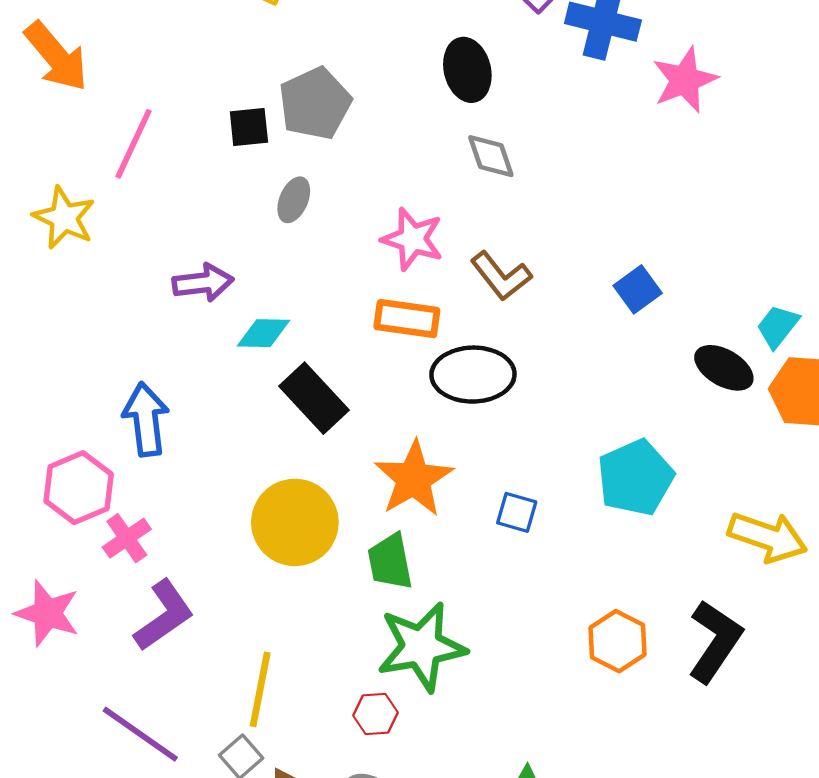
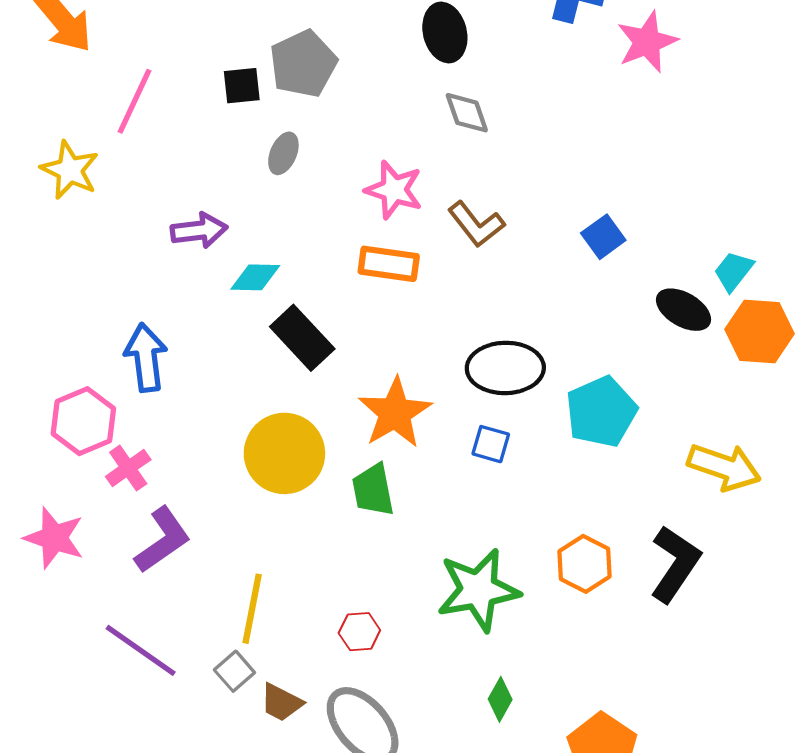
black ellipse: (473, 375) -> (505, 368), moved
green star: (421, 647) -> (478, 590), moved

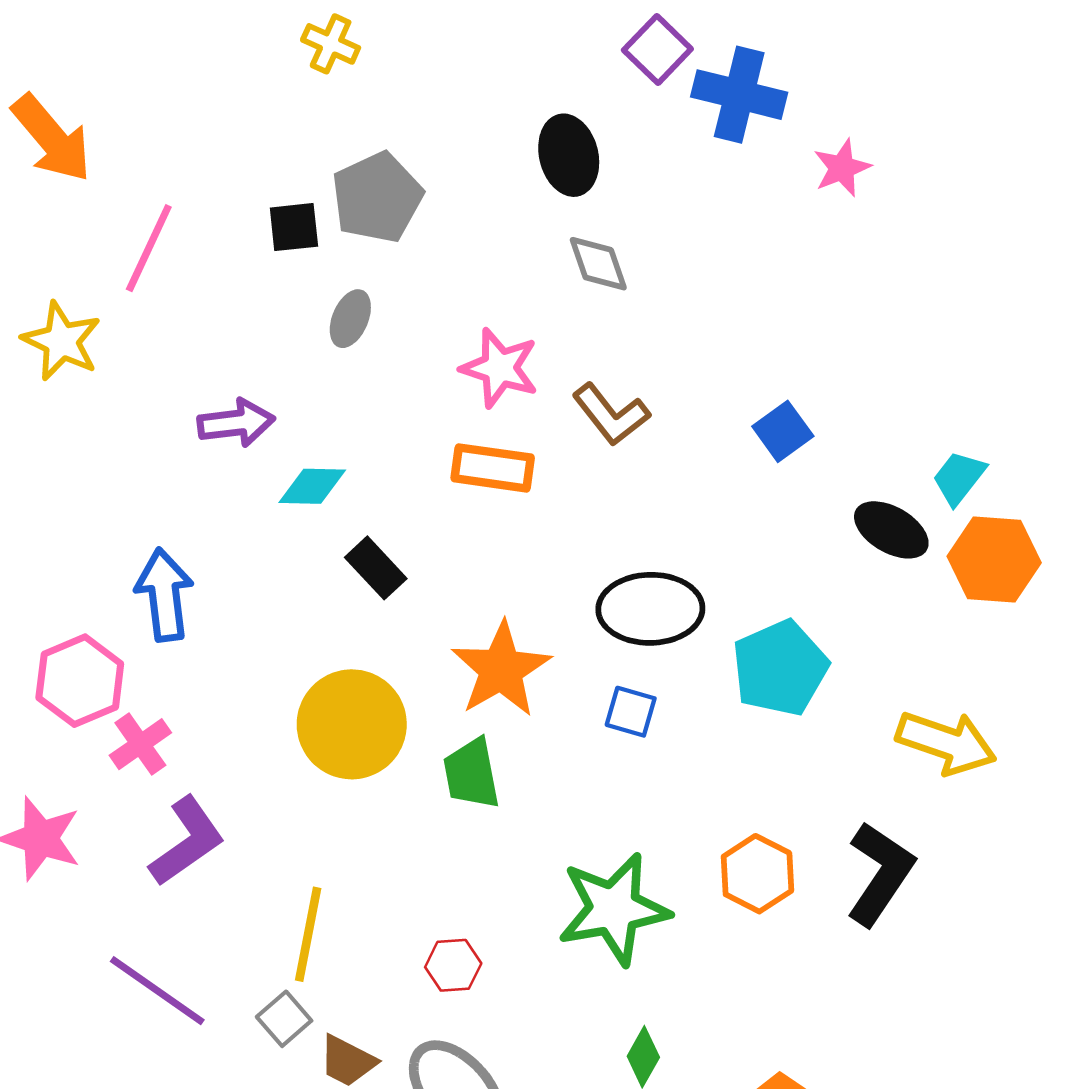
pink star: (647, 42) -> (842, 168), size x0.7
black rectangle: (302, 338) -> (376, 568), size x0.7

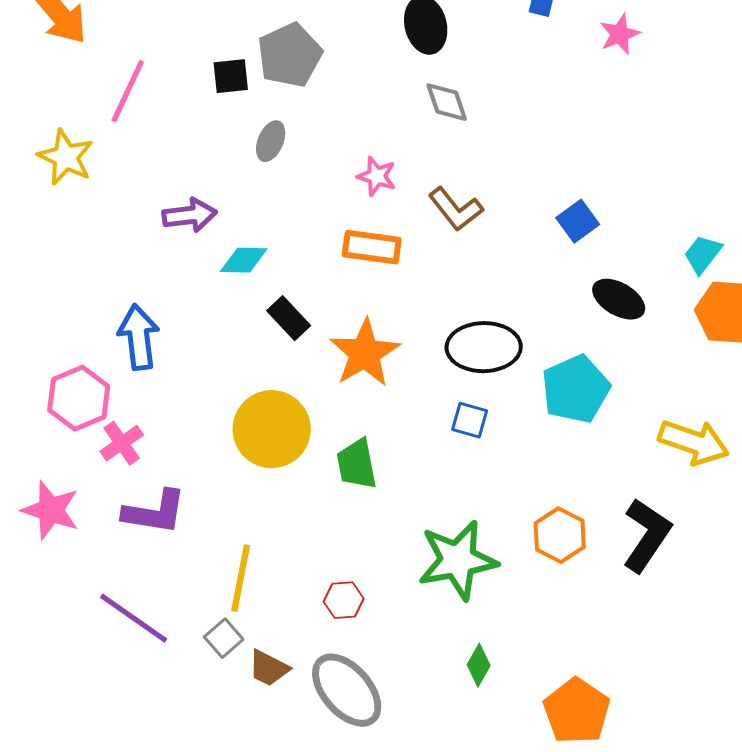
pink star: (500, 368) -> (377, 176), size x0.7
black ellipse: (891, 530) -> (619, 299), moved
orange star: (501, 669) -> (365, 353), moved
purple L-shape: (187, 841) -> (155, 512), turned 44

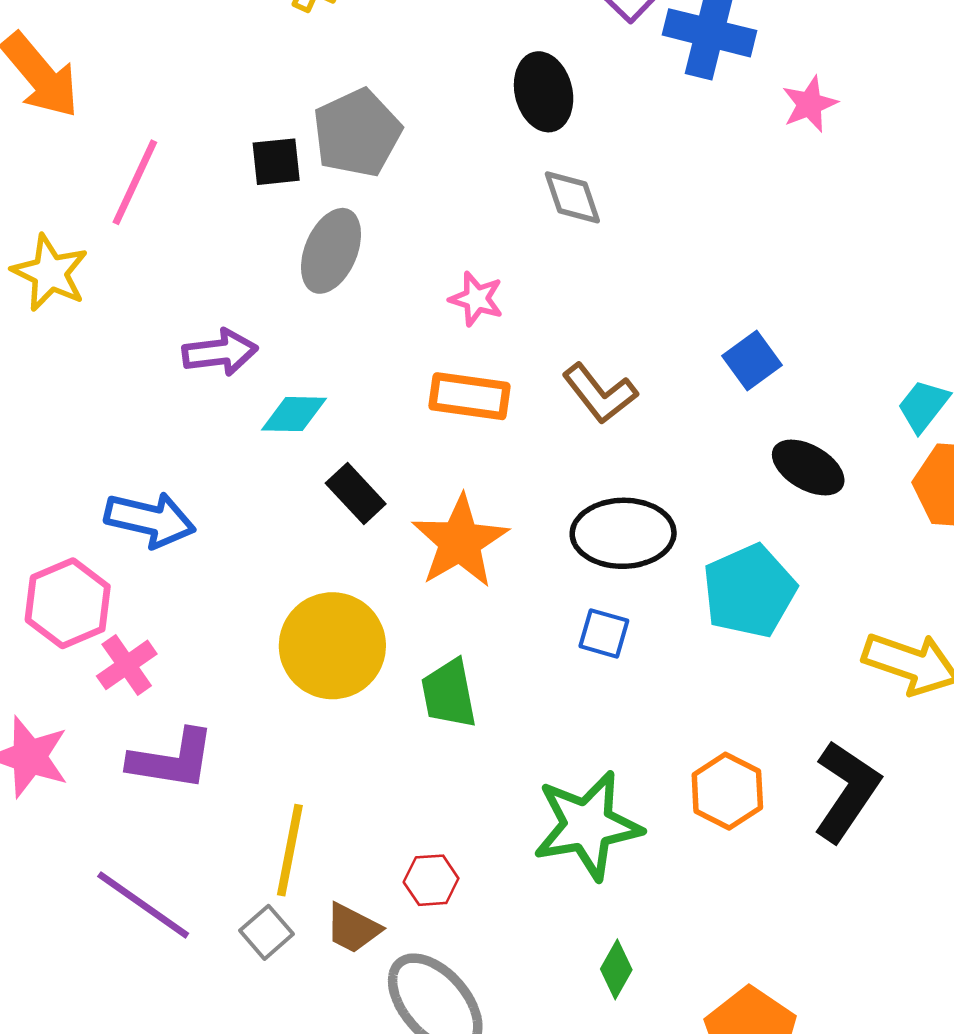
gray ellipse: (271, 141) -> (331, 251), size x1.5
brown L-shape: (456, 209) -> (600, 393), moved
blue arrow: (139, 337) -> (150, 520), turned 110
brown trapezoid: (269, 668) -> (353, 928), moved

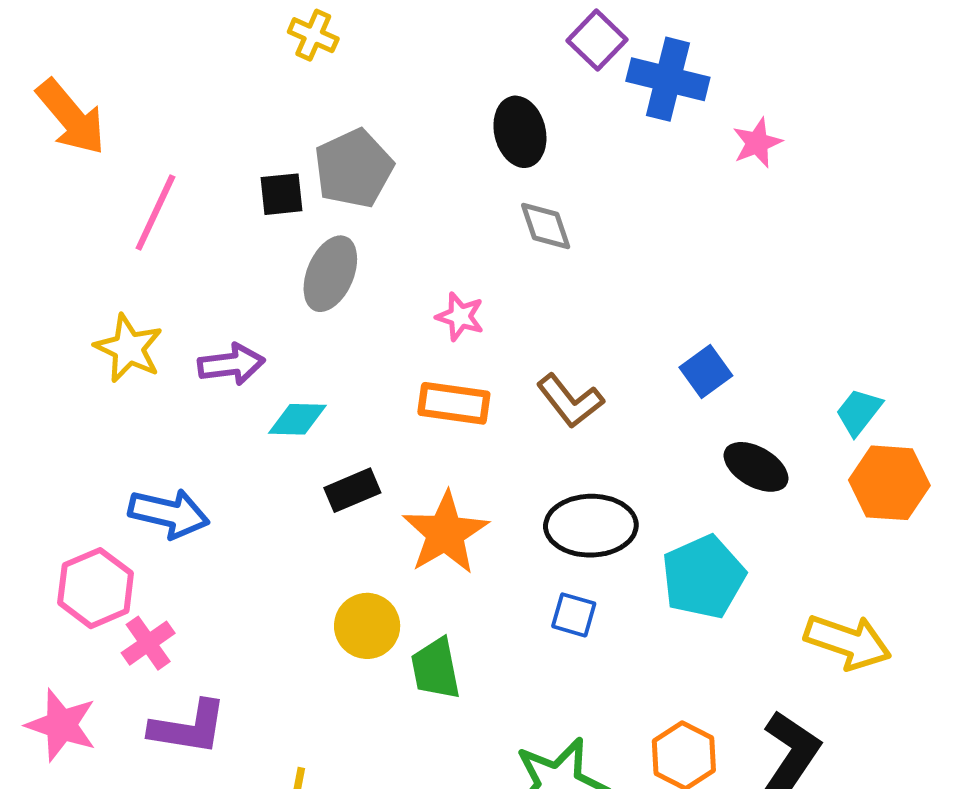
yellow star: (50, 273) -> (129, 348), moved
black rectangle: (356, 494) -> (352, 490), turned -70
yellow circle: (332, 646) -> (367, 626), moved, size x0.7

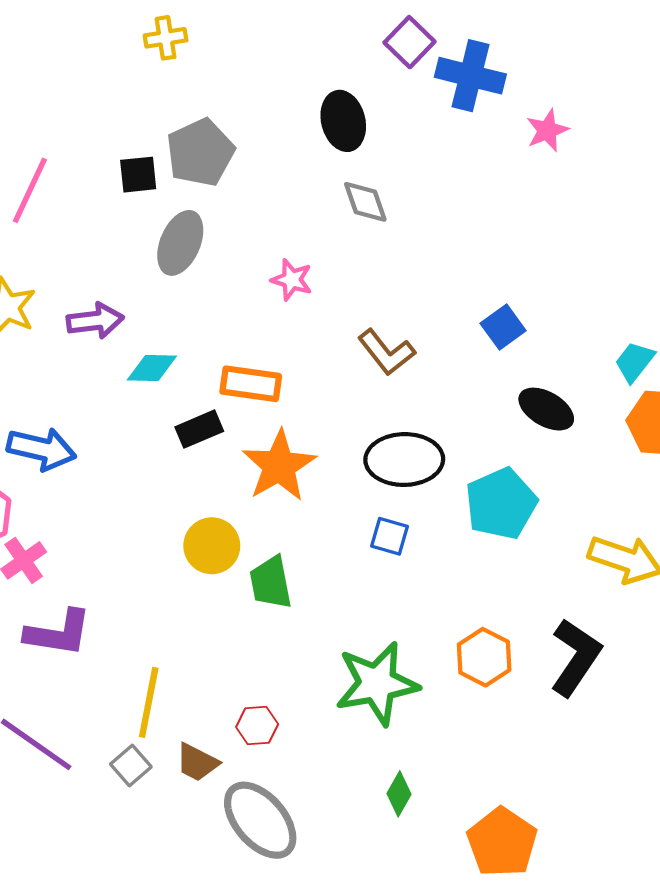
yellow cross: (313, 35) -> (166, 38), turned -33
orange rectangle: (454, 403) -> (251, 384), moved

